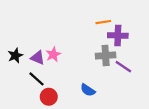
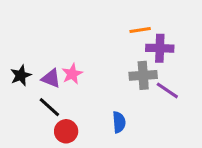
blue semicircle: (88, 90) -> (119, 122), turned -128

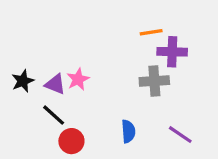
purple line: (167, 90) -> (180, 135), moved

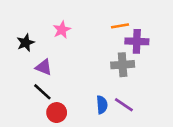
pink star: (78, 79) -> (62, 30), moved
black star: (23, 81) -> (26, 43), moved
purple line: (180, 135) -> (124, 105), moved

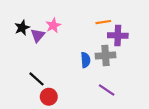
black star: (26, 43) -> (22, 28), moved
purple triangle: (44, 67) -> (38, 35), moved, turned 48
blue semicircle: (102, 105) -> (86, 60), moved

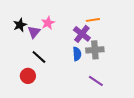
purple cross: (118, 35) -> (82, 34), moved, turned 36
black line: (37, 79) -> (39, 57), moved
red circle: (49, 97) -> (28, 76), moved

